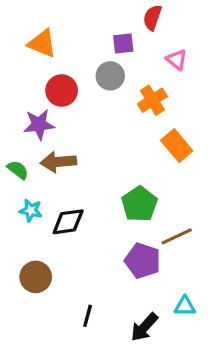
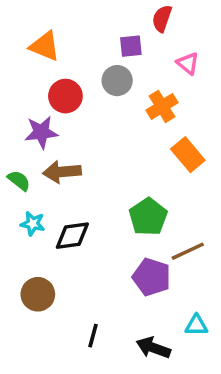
black arrow: (144, 327) -> (153, 348), turned 68

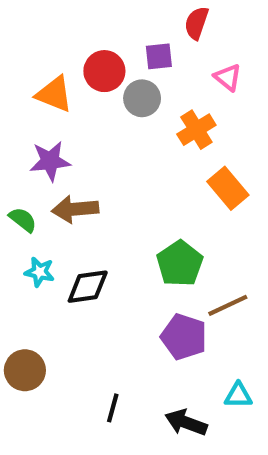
orange triangle: (45, 46) -> (54, 94), moved
red circle: (65, 96) -> (104, 71), moved
brown circle: (38, 294) -> (25, 370), moved

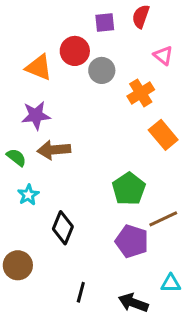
purple square: (159, 56) -> (105, 22), moved
cyan star: (40, 272) -> (28, 195), turned 30
black diamond: (88, 287) -> (63, 228), moved, turned -60

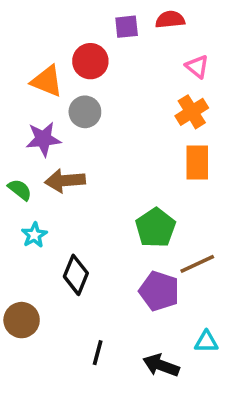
red semicircle: (141, 16) -> (170, 19), turned 65
gray circle: (102, 70) -> (85, 112), moved
orange cross: (141, 93) -> (192, 112), moved
orange rectangle: (163, 135) -> (197, 163), turned 40

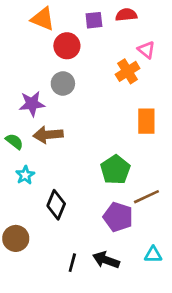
orange triangle: (47, 81) -> (43, 19), moved
orange cross: (192, 112) -> (128, 71), moved
black arrow: (161, 365) -> (106, 260), moved

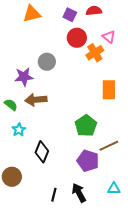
orange triangle: (43, 19) -> (32, 14), turned -36
purple square: (94, 20) -> (70, 15), turned 32
red circle: (67, 46) -> (77, 38), moved
black arrow: (106, 260) -> (79, 193), turned 42

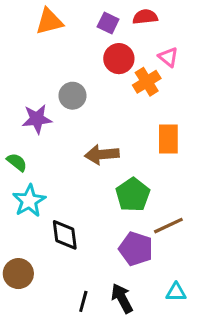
brown arrow: (36, 100) -> (102, 154), moved
cyan star: (19, 130) -> (29, 201), size x1.5
black diamond: (42, 152) -> (65, 235), turned -30

